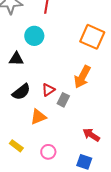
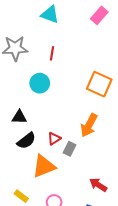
black triangle: (16, 59) -> (19, 117), moved
orange triangle: (38, 117) -> (44, 166), size x1.4

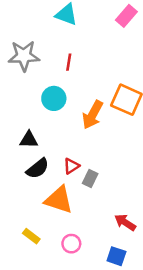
orange arrow: (89, 125) -> (93, 115), moved
orange triangle: (44, 166) -> (59, 200), turned 40

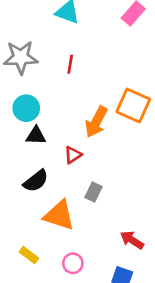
cyan circle: (54, 98) -> (26, 108), moved
black triangle: (29, 140) -> (36, 136), moved
red triangle: (71, 166) -> (73, 155), moved

